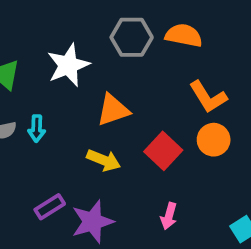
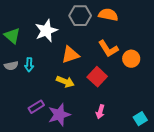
orange L-shape: (208, 97) -> (108, 49), moved
orange circle: (214, 140) -> (131, 59), moved

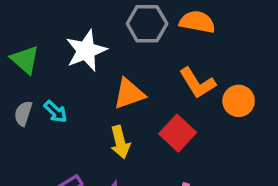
cyan arrow: (29, 65) -> (56, 112), turned -48
gray semicircle: (11, 66) -> (23, 113), turned 120
yellow arrow: (65, 82) -> (120, 142), turned 54

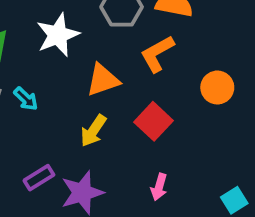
orange L-shape: (197, 83) -> (157, 54), moved, turned 93
yellow arrow: (120, 142) -> (93, 131), turned 48

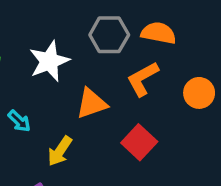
orange circle: (217, 88) -> (199, 93), moved
yellow arrow: (93, 131) -> (60, 151), moved

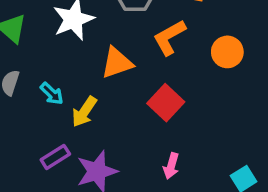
cyan arrow: (19, 121) -> (52, 94), moved

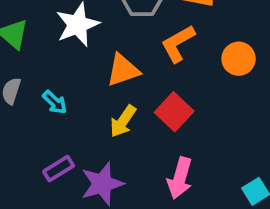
yellow arrow: (84, 112) -> (123, 121), moved
pink arrow: (171, 166) -> (180, 178), size x1.5

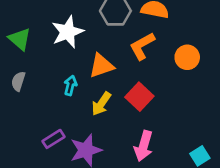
cyan arrow: (55, 102) -> (70, 85), moved, turned -120

